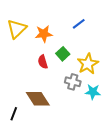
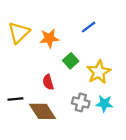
red semicircle: (43, 62) -> (48, 82), moved
gray cross: (73, 82) -> (81, 102), moved
black line: (14, 114) -> (15, 99), moved, turned 64

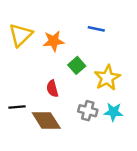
blue line: (89, 27) -> (96, 29), turned 49

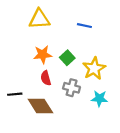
yellow triangle: (21, 35) -> (39, 19), moved, turned 40
orange star: (54, 41) -> (43, 54), moved
gray cross: (88, 111) -> (72, 88), moved

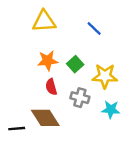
blue line: (84, 26) -> (94, 28), turned 32
yellow star: (94, 68) -> (105, 76), turned 30
black line: (15, 94) -> (17, 129), moved

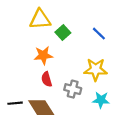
blue line: (94, 28) -> (99, 34), moved
green square: (75, 64) -> (63, 32), moved
black line: (17, 129) -> (15, 103), moved

